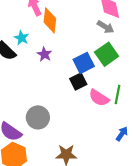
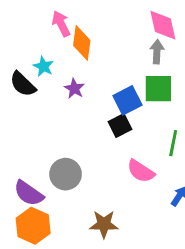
gray arrow: (106, 27) -> (157, 52), turned -119
green square: (107, 54) -> (158, 89), turned 35
pink semicircle: (99, 98) -> (141, 171), moved

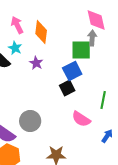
pink arrow: (61, 24) -> (17, 25), moved
green square: (158, 89) -> (81, 50), moved

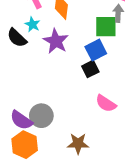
purple star: (36, 63) -> (56, 41), size x1.6
gray circle: (30, 121) -> (41, 116), moved

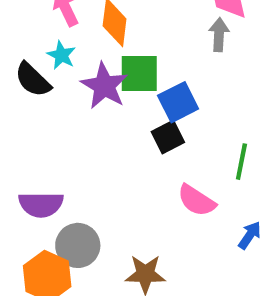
green square: (106, 27) -> (139, 74), moved
gray circle: (41, 116) -> (78, 245), moved
purple semicircle: (21, 120) -> (41, 205), moved, turned -35

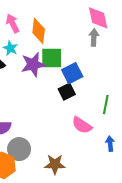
purple star: (104, 86) -> (33, 64), turned 30
blue arrow: (250, 235) -> (110, 144), turned -40

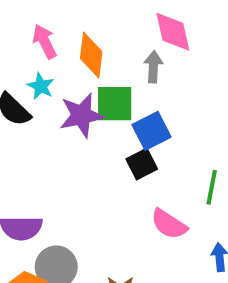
pink diamond: (98, 18) -> (173, 32), moved
gray arrow: (94, 37) -> (153, 67), moved

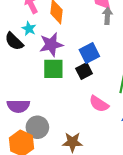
gray arrow: (153, 67) -> (107, 16), moved
green square: (115, 104) -> (53, 69), moved

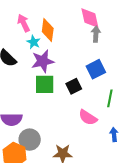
cyan star: (29, 29) -> (34, 42), moved
blue square: (89, 53) -> (96, 69), moved

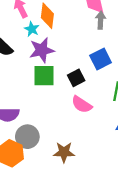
pink semicircle: (88, 117) -> (82, 104), moved

